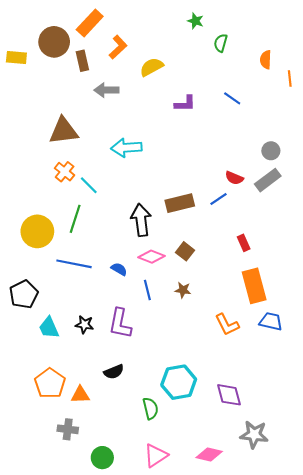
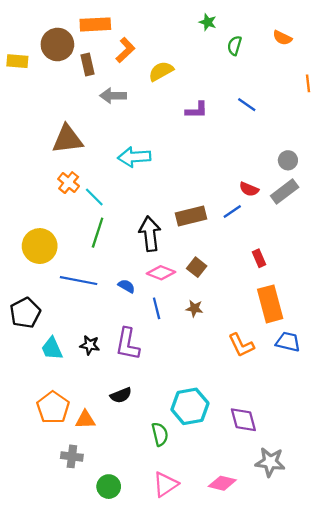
orange rectangle: (90, 23) -> (95, 24), turned 44
orange semicircle: (266, 60) -> (282, 38), moved, turned -66
green line: (75, 219) -> (98, 233), moved

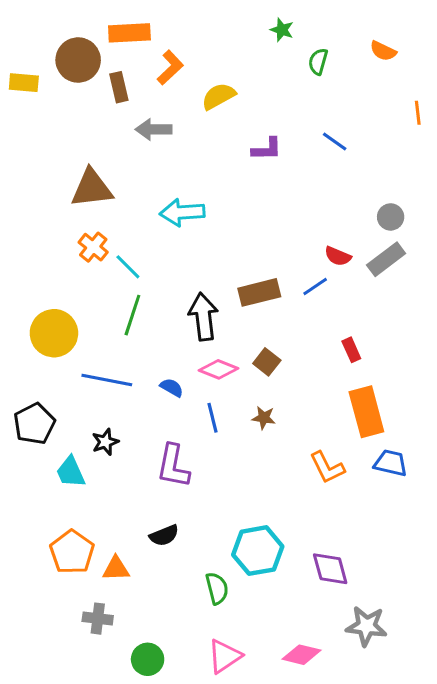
black star: (90, 345) -> (105, 442), moved, turned -30

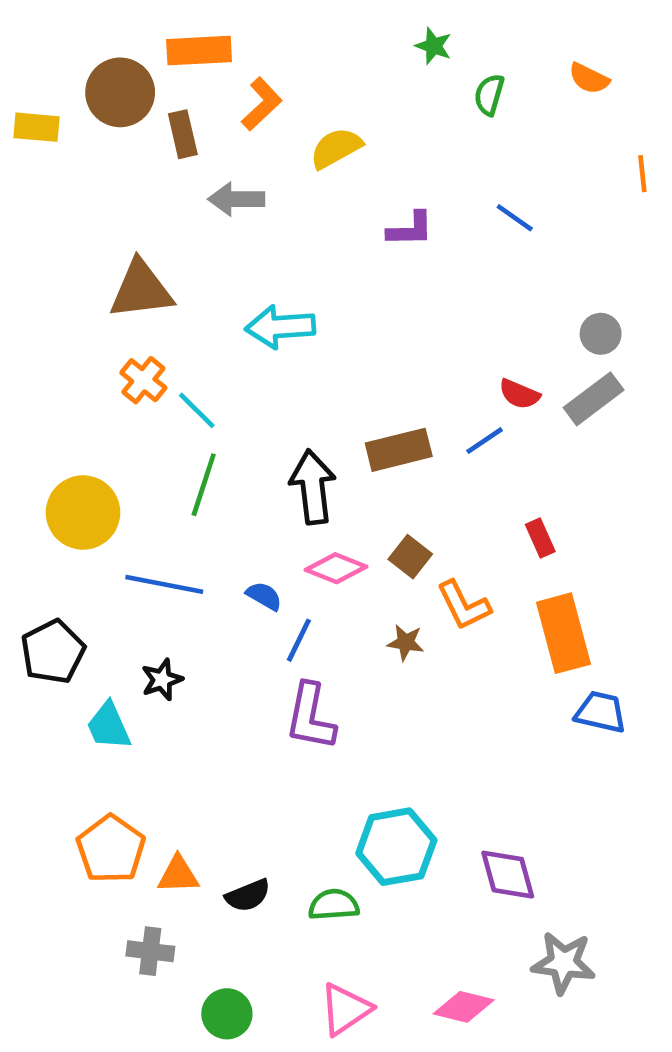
blue line: (212, 418) -> (299, 640), moved, turned 40
purple L-shape: (173, 466) -> (310, 717), moved
orange L-shape: (327, 468) -> (464, 605), moved
black semicircle: (164, 535) -> (248, 895), moved
green semicircle: (217, 588) -> (334, 905), turned -80

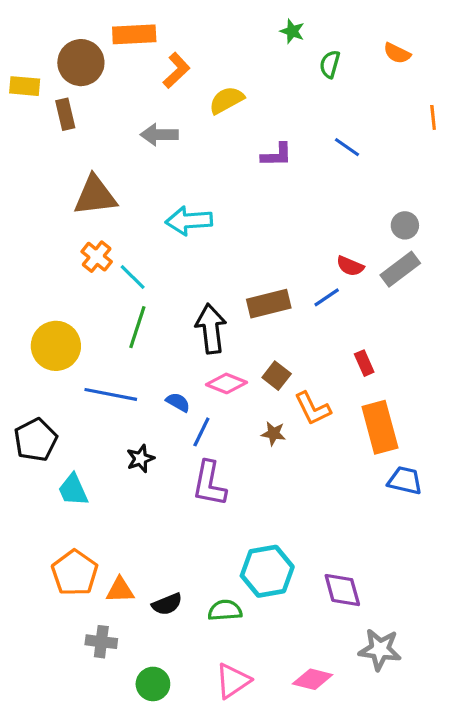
brown rectangle: (183, 134) -> (65, 114), moved
black star: (162, 680) -> (140, 459), moved

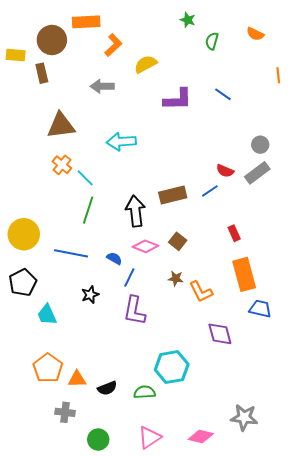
purple L-shape: (277, 155) -> (178, 99), size x1.4
yellow circle: (56, 346) -> (24, 234), moved
orange L-shape: (313, 408) -> (201, 292), moved
purple diamond: (342, 590) -> (220, 334), moved

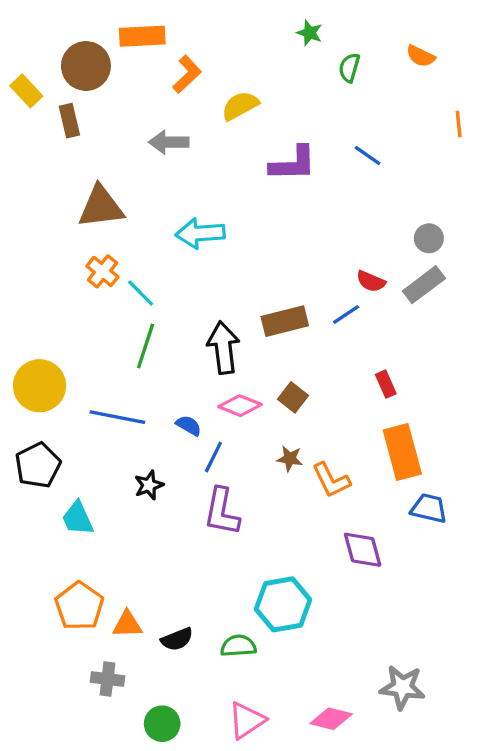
yellow rectangle: (16, 55) -> (26, 91), turned 42

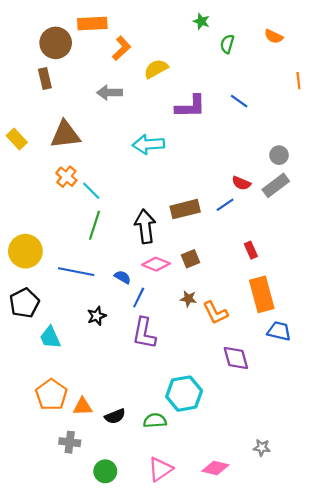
yellow rectangle: (26, 91) -> (17, 139), moved
cyan arrow: (200, 233) -> (148, 144), moved
brown square: (293, 397) -> (191, 259), turned 30
gray star: (402, 687) -> (262, 448), size x0.6

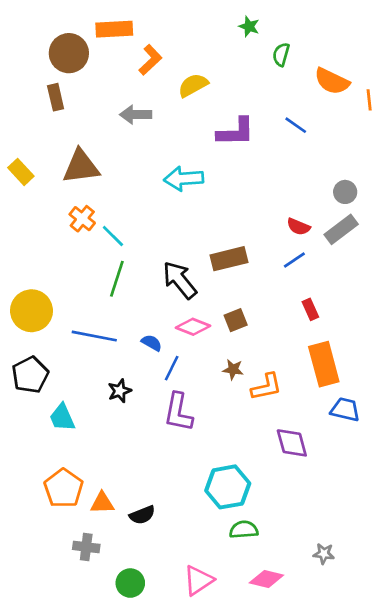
orange semicircle: (274, 36) -> (332, 81), moved, size x1.5
blue line: (225, 205) -> (294, 260), moved
black arrow: (145, 226) -> (180, 280), turned -32
orange L-shape: (215, 313) -> (266, 387), turned -76
green semicircle: (155, 421) -> (244, 530), moved

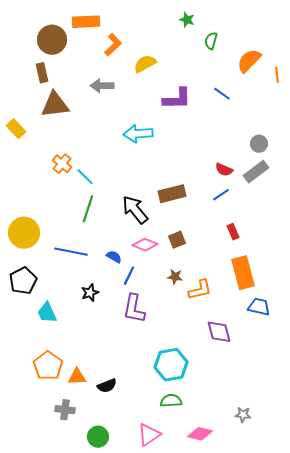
orange semicircle: (332, 81) -> (249, 61), turned 108
brown triangle: (81, 167) -> (55, 105), moved
green semicircle: (244, 530) -> (171, 401), moved

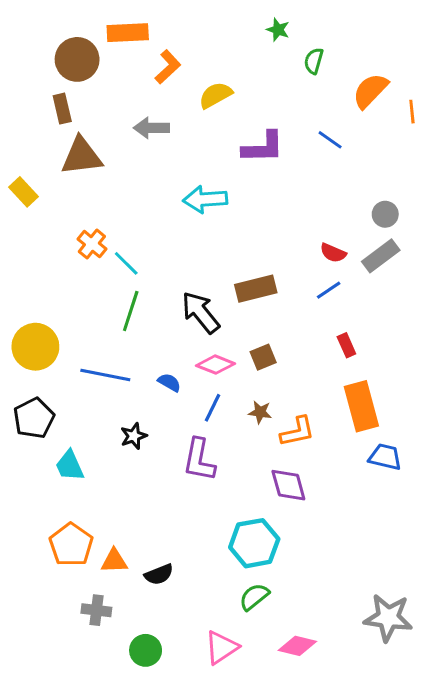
blue line: (129, 276) -> (213, 408), moved
purple diamond: (219, 332) -> (288, 485), moved
green semicircle: (171, 401) -> (254, 597), turned -35
gray star: (243, 415) -> (388, 618), moved, size x2.0

